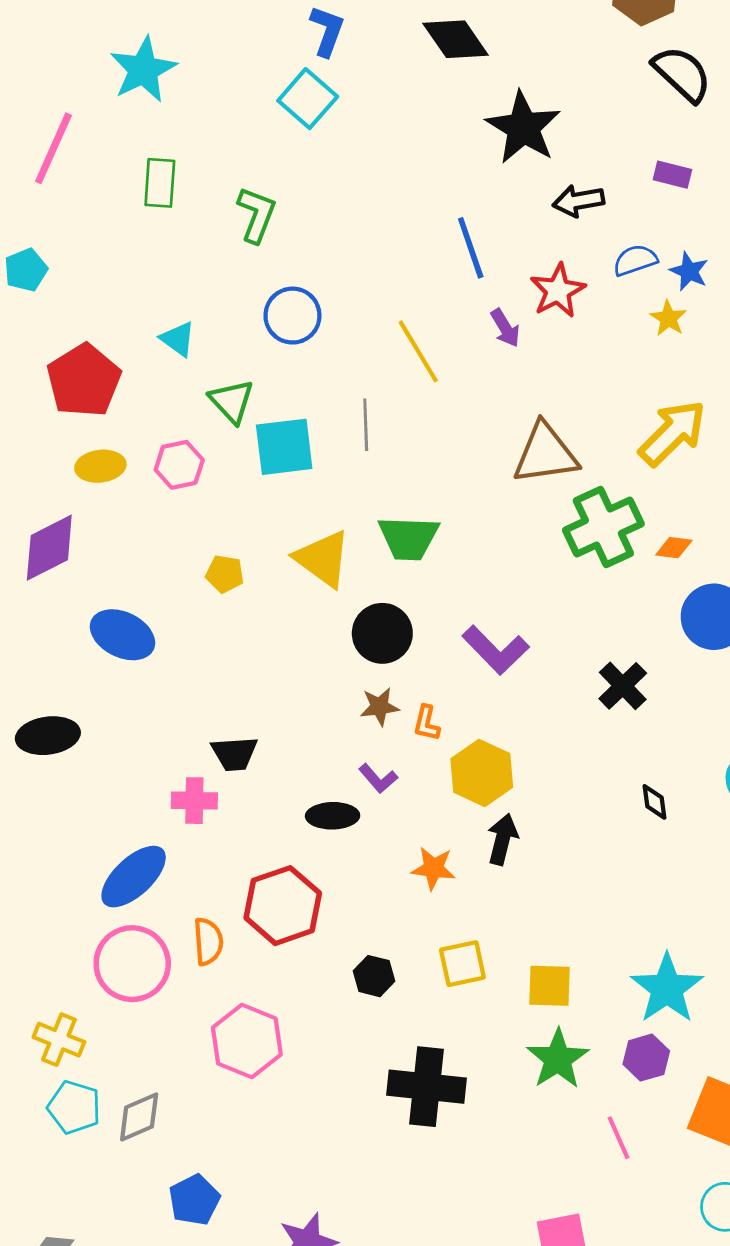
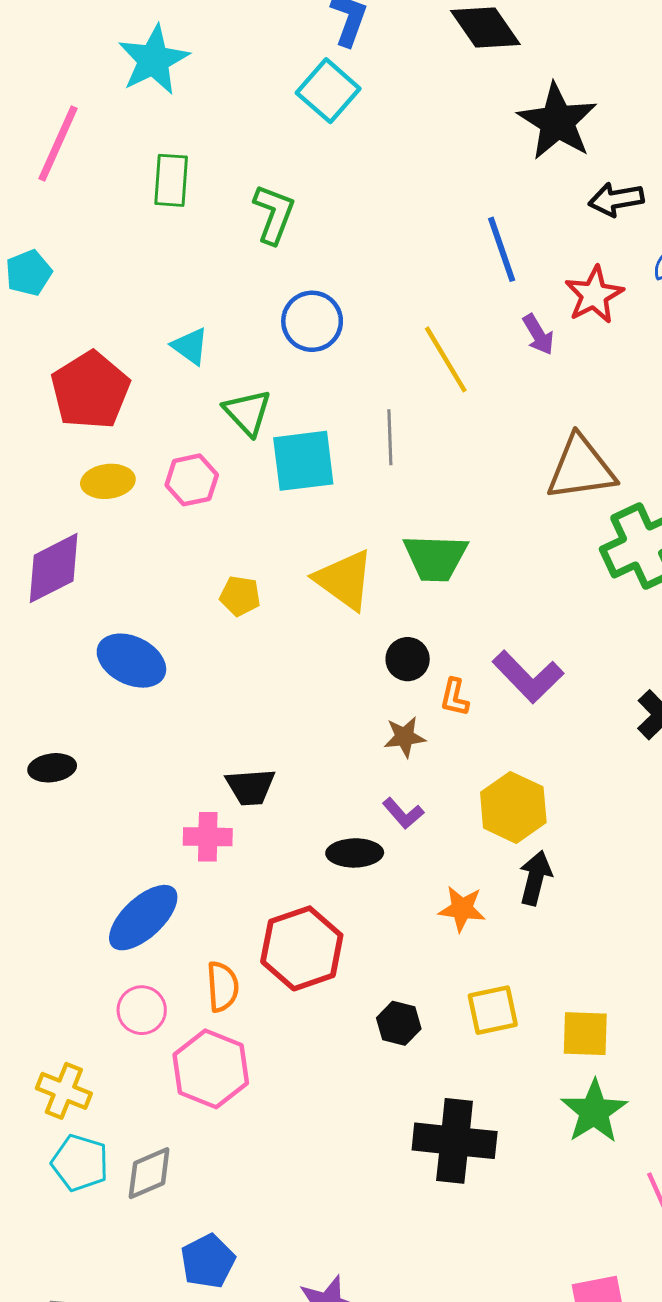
black circle: (382, 633) -> (408, 659), size x0.7
orange L-shape: (427, 723) -> (455, 697), moved
black ellipse: (48, 736) -> (52, 768), size x0.7
pink circle: (132, 964) -> (142, 1010), size x0.6
pink hexagon: (247, 1041) -> (211, 1069), moved

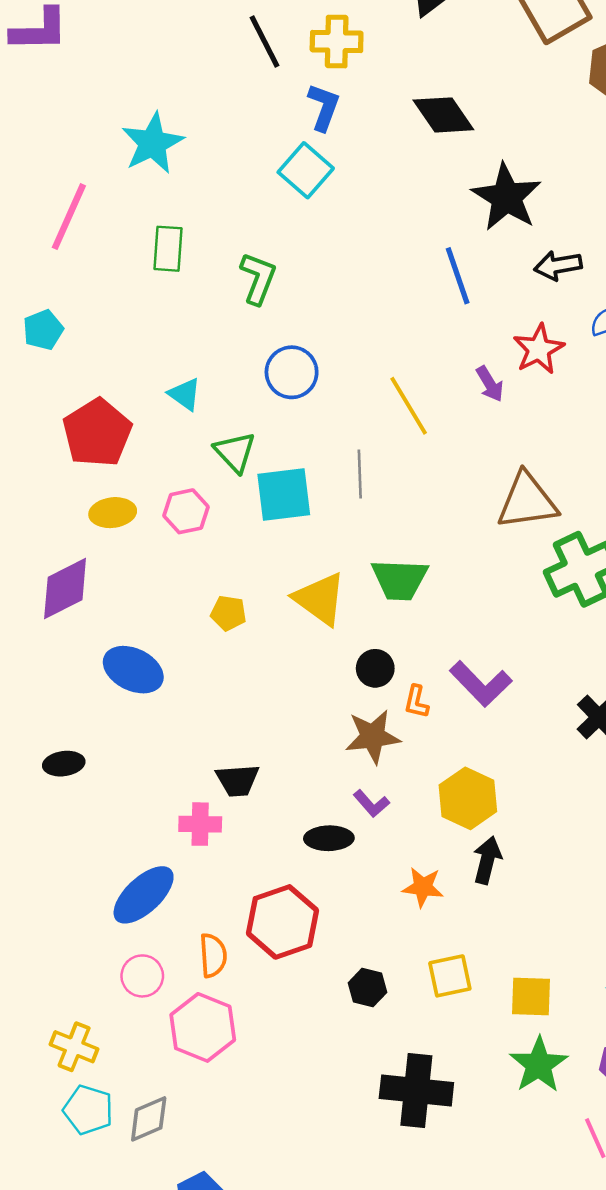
blue line: (502, 249) -> (458, 276), moved
brown star: (405, 737) -> (373, 737), size x1.5

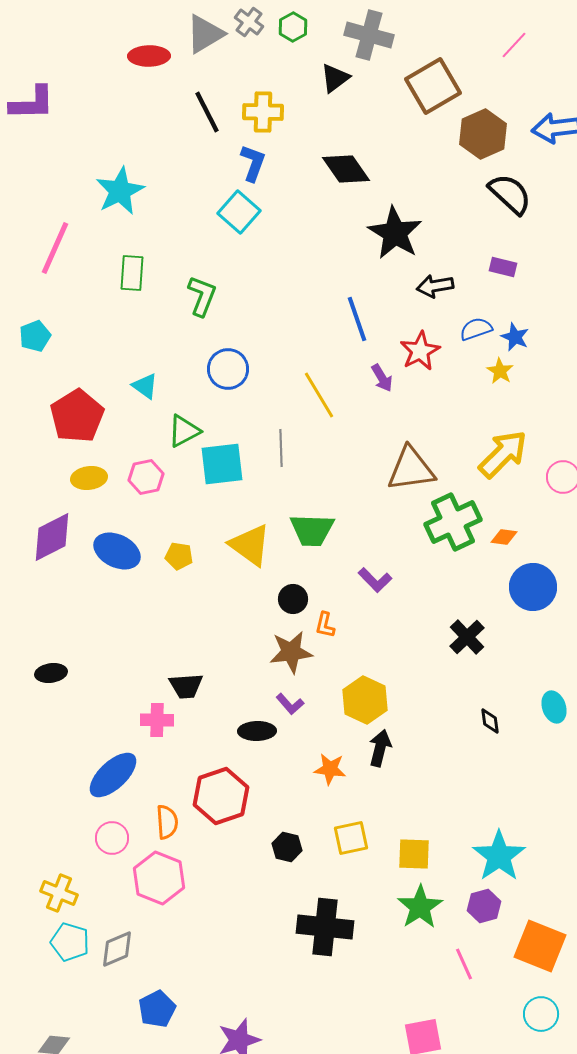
blue line: (458, 276) -> (357, 319), moved
green triangle: (235, 452) -> (184, 431), turned 45
blue ellipse: (133, 670) -> (117, 551), moved
purple L-shape: (481, 684) -> (375, 580), moved, size x0.7

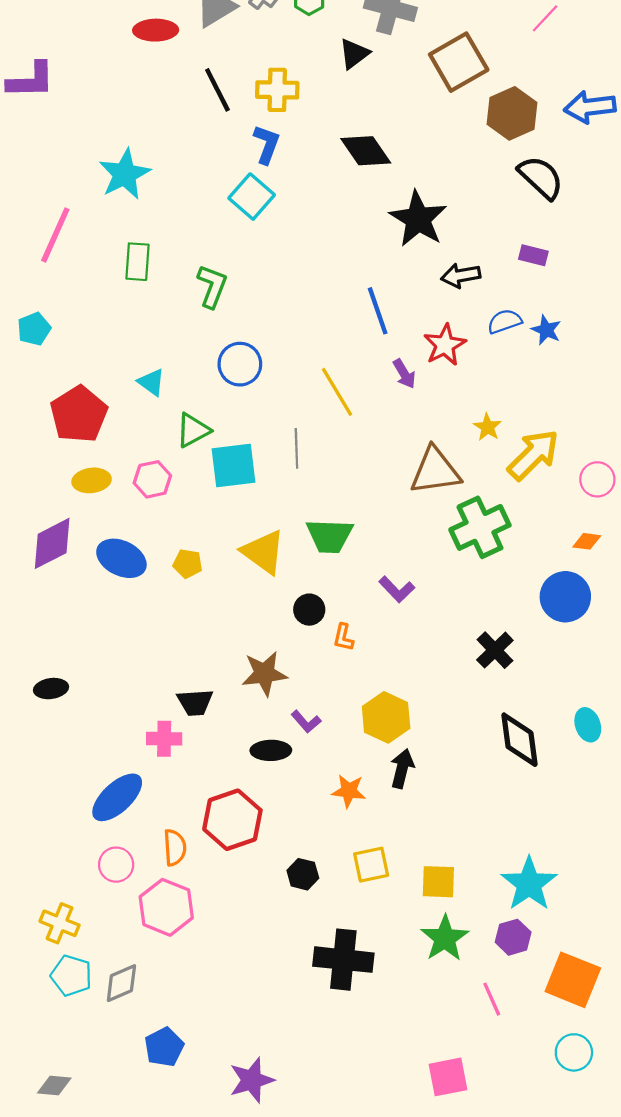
yellow star: (500, 371) -> (487, 427), moved
orange diamond: (504, 537) -> (587, 541), moved
brown star: (291, 652) -> (264, 674), moved
black diamond: (490, 721) -> (519, 740), size x2.0

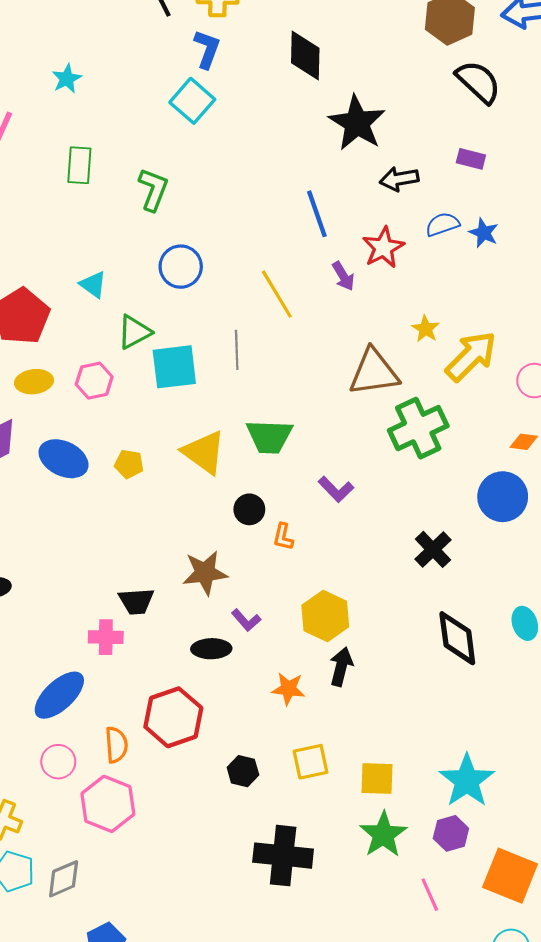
black diamond: (366, 151) -> (305, 55), turned 36
cyan star: (125, 174) -> (67, 79), size x0.6

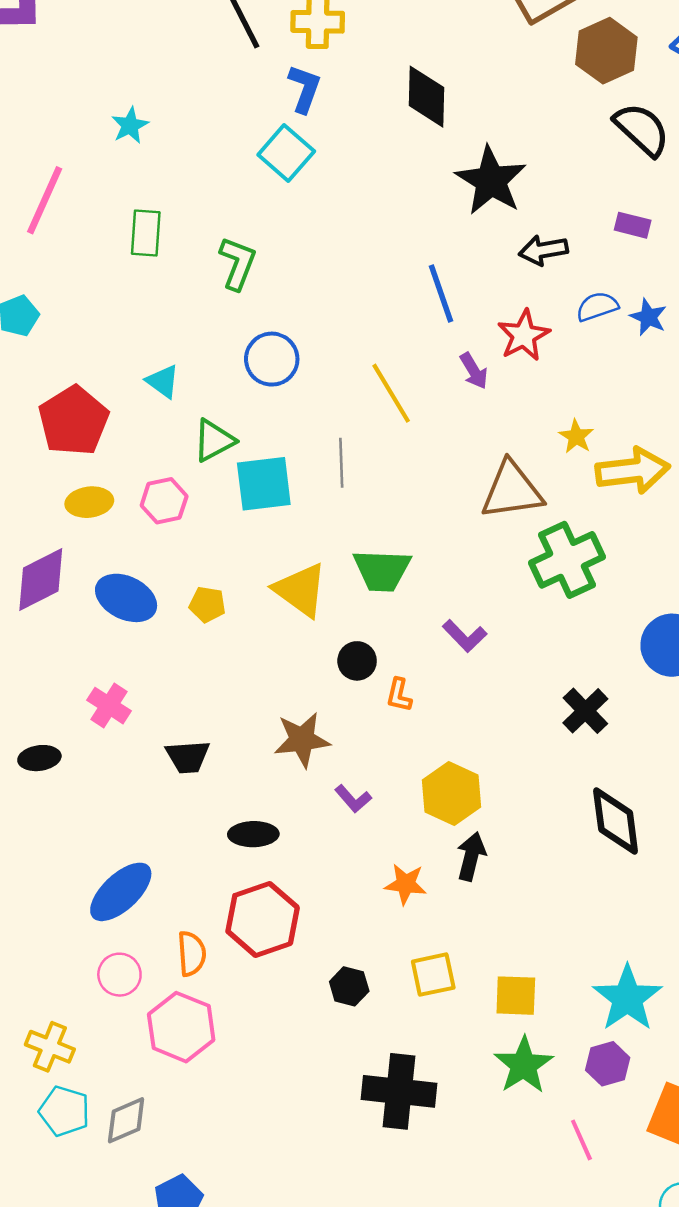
yellow arrow: (471, 356) -> (633, 471), turned 38
black trapezoid: (136, 601) -> (188, 757), moved
pink cross: (106, 637) -> (109, 706), moved, turned 32
black ellipse: (211, 649) -> (253, 834), moved

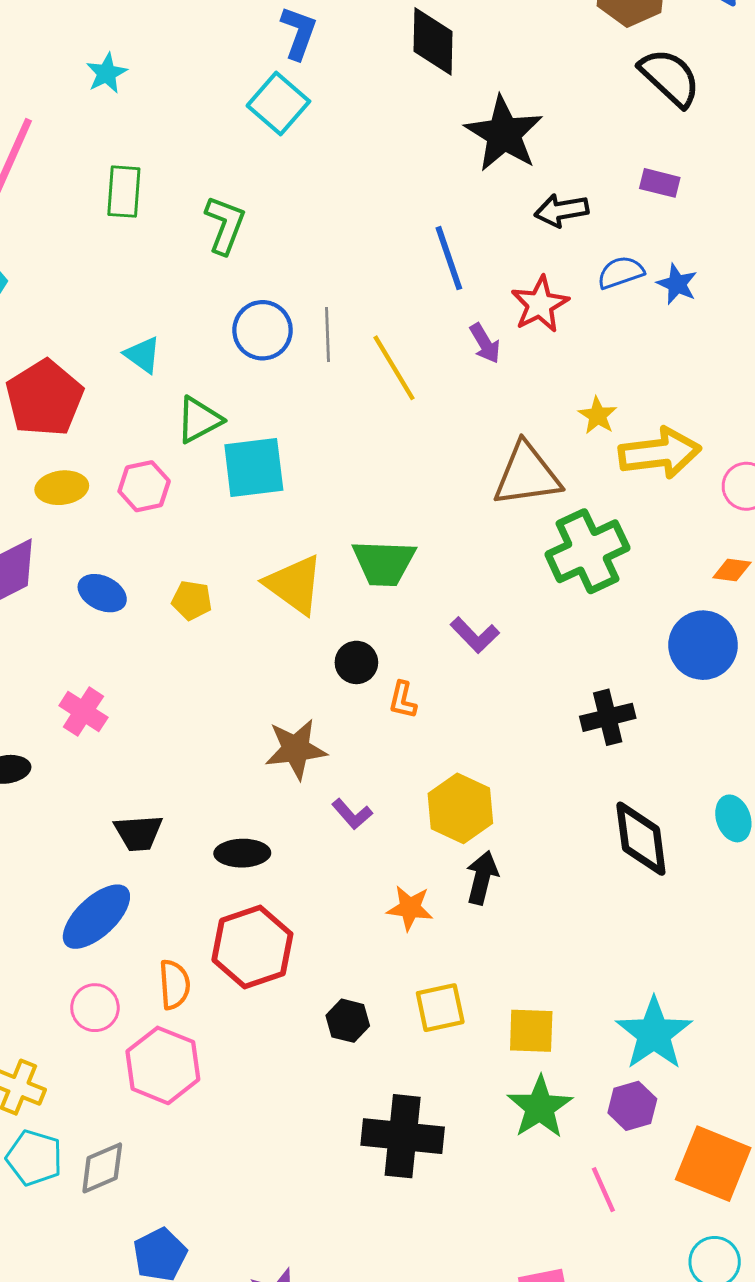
gray line: (341, 463) -> (328, 335), moved
blue ellipse: (126, 598) -> (102, 593), size x0.7
black cross: (585, 711) -> (608, 717), turned 30
black trapezoid: (188, 757) -> (138, 833), moved

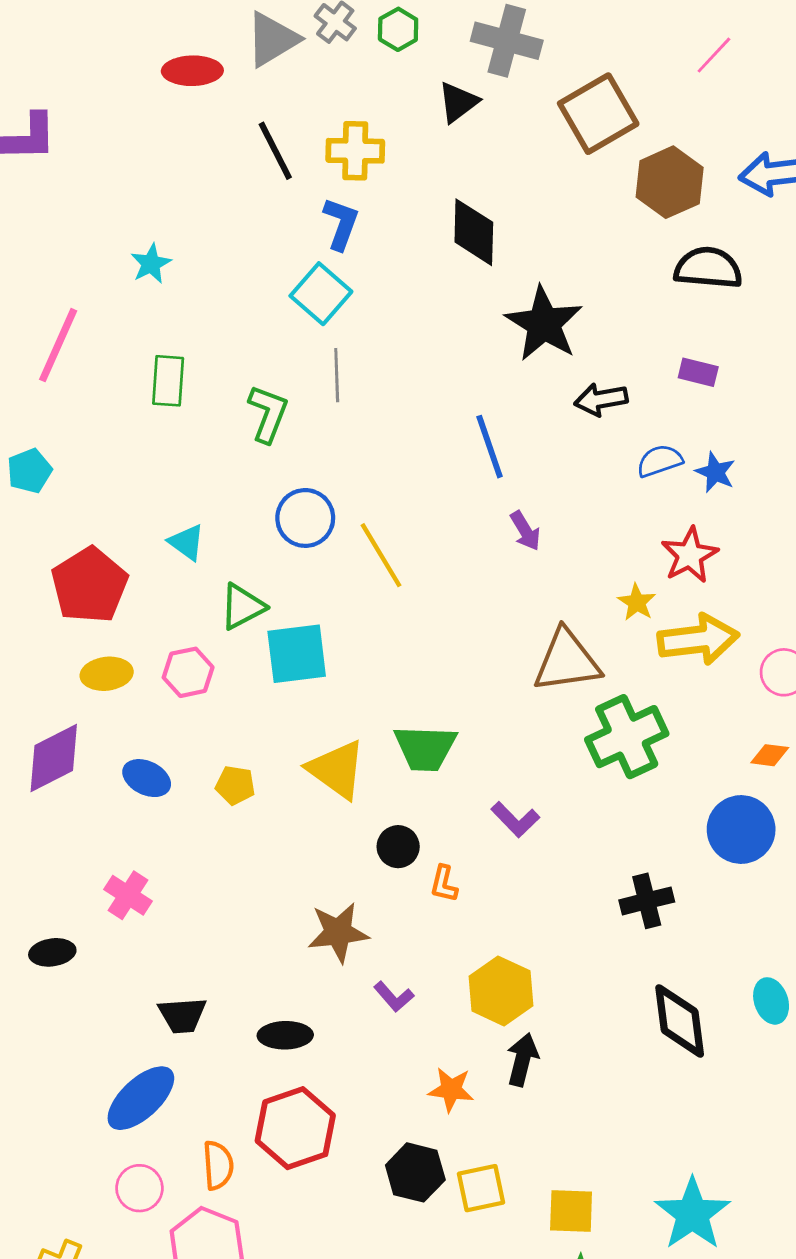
black semicircle: (670, 78) -> (708, 268), turned -38
red star: (540, 304) -> (690, 555), moved
gray line: (328, 335) -> (337, 375), moved
yellow line: (394, 368) -> (381, 555), moved
black hexagon: (348, 1021) -> (415, 1172), moved, size x1.4

